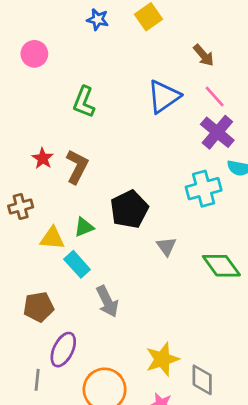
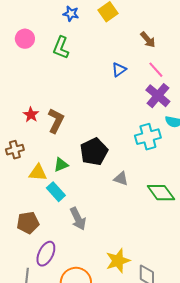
blue triangle: (164, 96) -> (119, 70), size x0.6
green L-shape: (84, 102) -> (61, 48), moved
gray triangle: (166, 246) -> (121, 179), turned -35

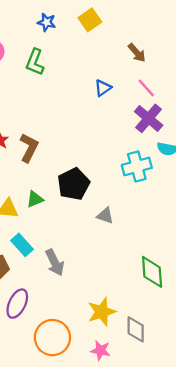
cyan rectangle: (56, 192) -> (22, 245), moved
green diamond: (161, 193) -> (152, 272), moved, turned 32

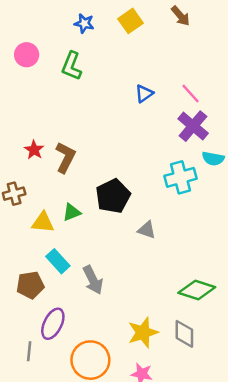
brown arrow: (137, 53) -> (181, 16), moved
green diamond: (152, 272) -> (197, 290), turned -68
gray diamond: (136, 329) -> (184, 334), moved

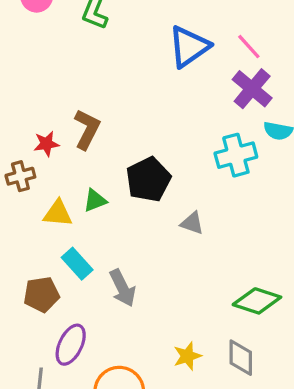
blue triangle: (144, 93) -> (189, 47), size x1.8
red star: (34, 150) -> (46, 144), moved, turned 30
yellow star: (143, 333) -> (187, 356), size x0.7

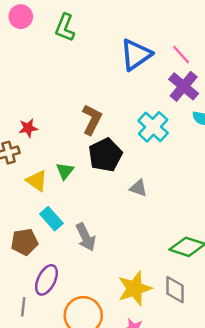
brown L-shape: (87, 129) -> (92, 119), moved
cyan cross: (236, 155) -> (153, 127), moved, turned -32
green triangle: (95, 200) -> (65, 171), turned -30
yellow triangle: (58, 213) -> (37, 181), turned 30
yellow star: (187, 356) -> (135, 288), size x1.6

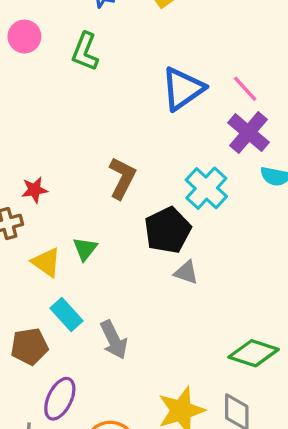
black pentagon: (105, 155) -> (168, 230), moved

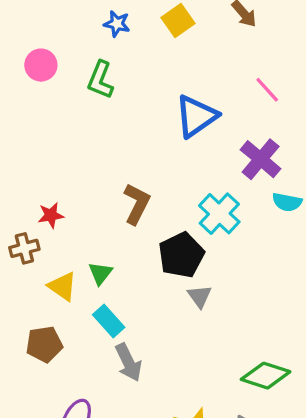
pink line: (245, 89) -> (267, 90), moved
gray triangle: (186, 272) -> (199, 296), turned 35
cyan rectangle: (67, 314) -> (109, 321), moved
brown pentagon: (29, 346) -> (44, 344), moved

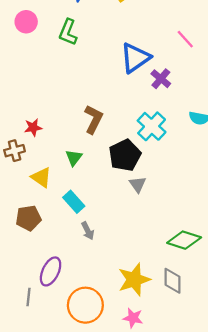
purple cross: (261, 159) -> (161, 79), moved, size x0.7
green triangle: (100, 273) -> (74, 158), moved
gray arrow: (128, 362) -> (88, 231), size x0.7

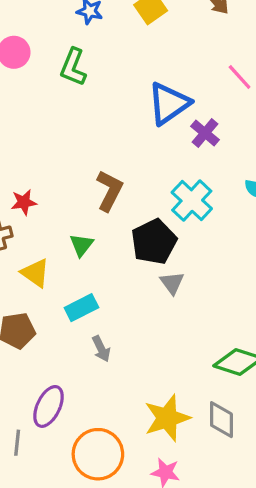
cyan rectangle: (74, 202) -> (81, 308), turned -75

